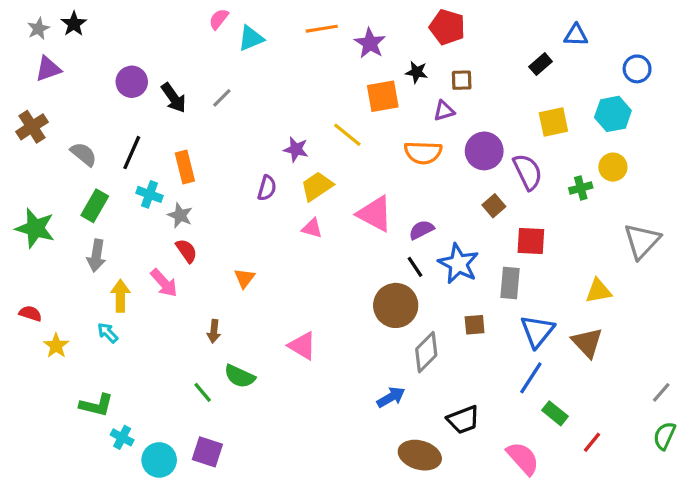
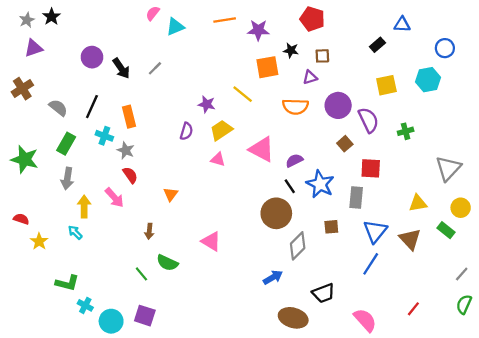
purple star: (370, 43) -> (258, 30), turned -30
yellow circle: (613, 167) -> (461, 208), moved
green rectangle: (555, 413) -> (446, 230), moved

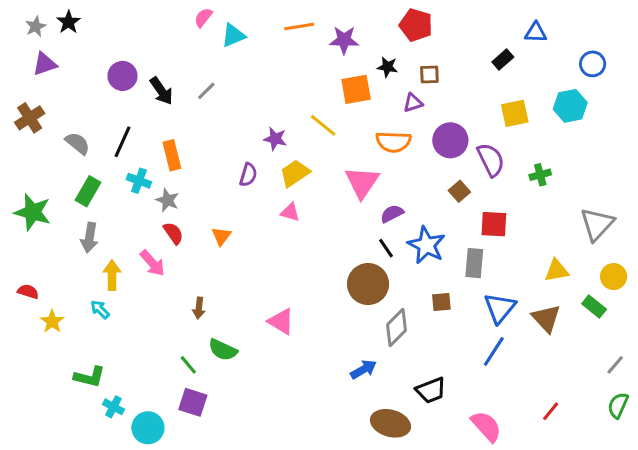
pink triangle: (262, 149) -> (362, 182), moved, turned 36
orange triangle: (171, 194) -> (221, 236), moved
purple square: (145, 316) -> (193, 402), moved

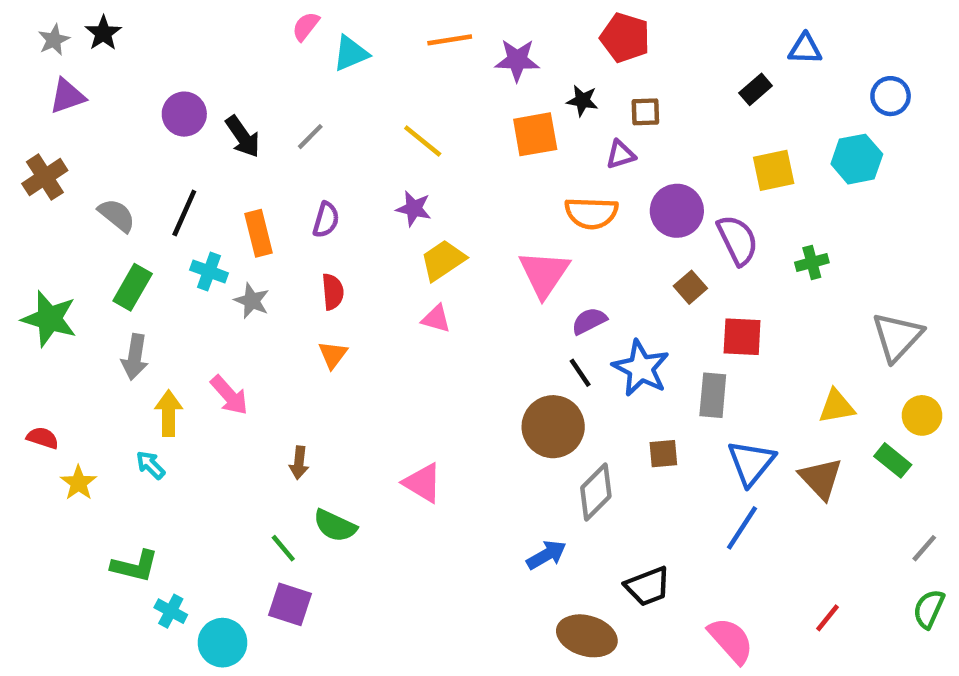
yellow line: (323, 125) -> (423, 141), moved
purple semicircle: (248, 175) -> (326, 220), moved
red semicircle: (173, 233) -> (333, 292), moved, turned 30

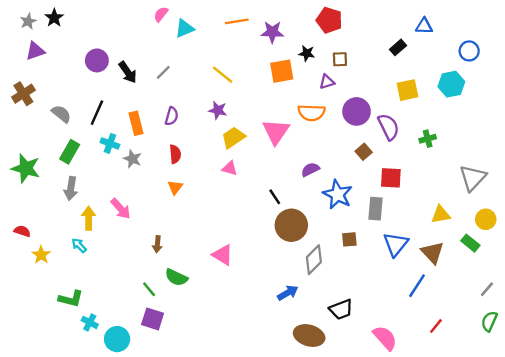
pink triangle: (544, 274) -> (276, 132), moved
black line: (580, 373) -> (275, 197), moved
blue line: (742, 528) -> (417, 286), moved

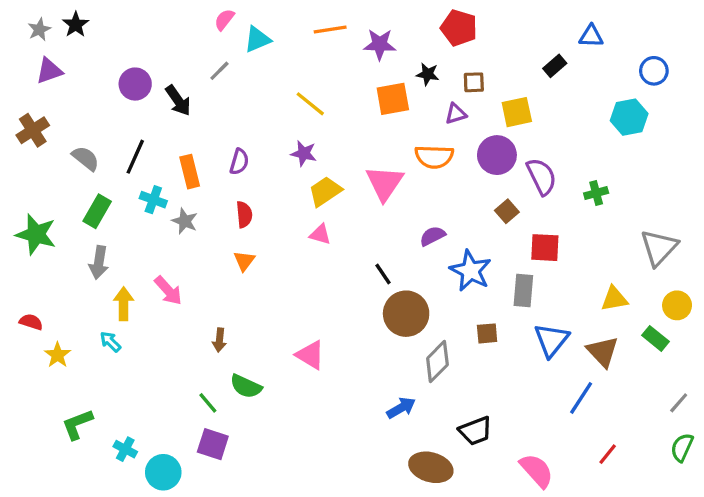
gray line: (163, 72) -> (219, 71), moved
yellow square: (407, 90) -> (517, 112), moved
green L-shape: (71, 299) -> (77, 424), moved, turned 145

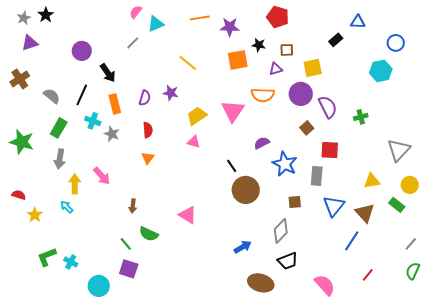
black arrow: (178, 101) -> (108, 73), moved
purple star: (304, 153) -> (171, 93), moved
gray diamond: (437, 362) -> (281, 231), moved
cyan cross: (125, 449) -> (71, 262), moved

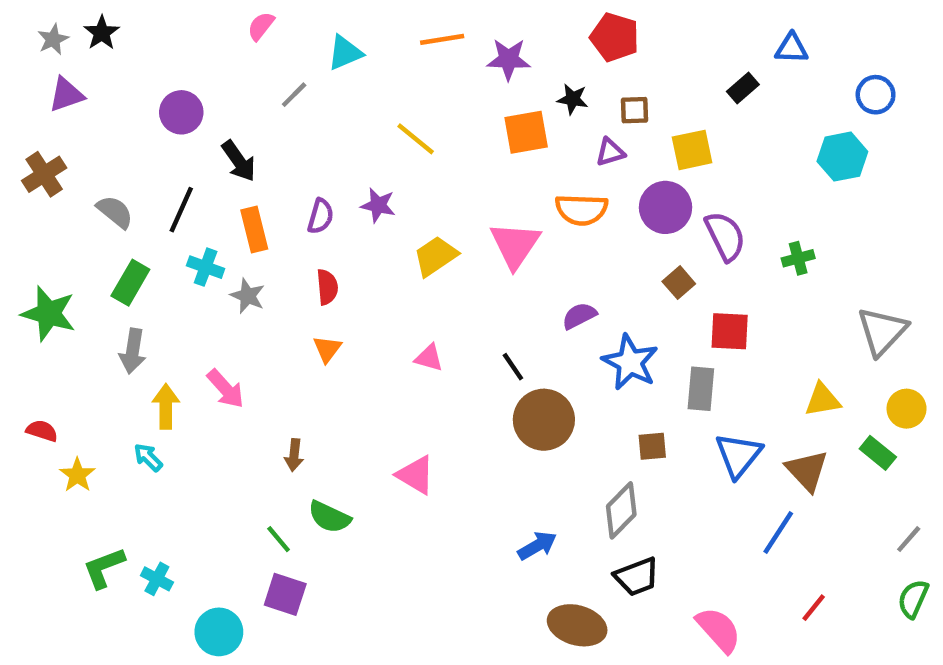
pink semicircle: (136, 12) -> (261, 26), moved
pink triangle: (194, 142) -> (429, 358), moved

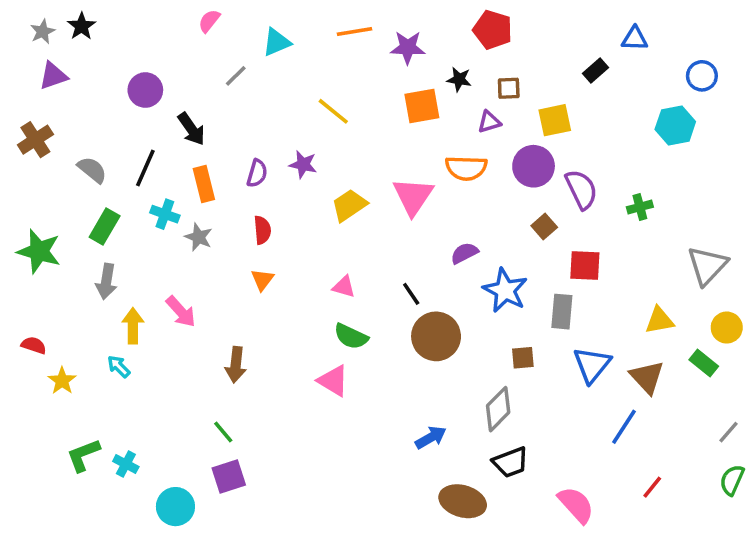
brown arrow: (294, 455) -> (236, 365), size x1.4
green semicircle: (329, 517) -> (351, 336), moved
purple square: (285, 594) -> (229, 476), turned -36

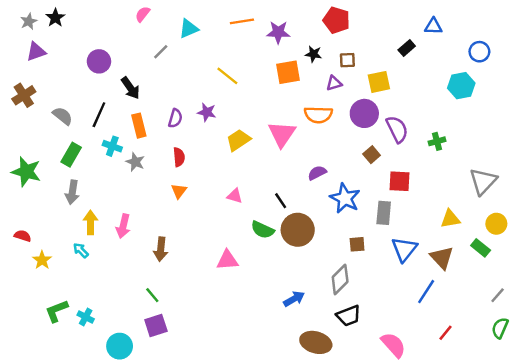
pink arrow: (181, 312) -> (123, 226), moved, turned 55
green semicircle: (351, 336) -> (263, 230), moved
pink triangle: (333, 381) -> (227, 260), turned -35

